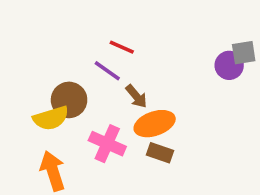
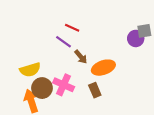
brown circle: (69, 100) -> (42, 88), moved
orange ellipse: (155, 124) -> (103, 68), moved
brown rectangle: (160, 153) -> (95, 90), turned 48

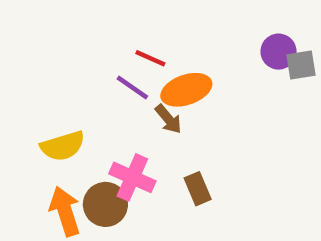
purple circle: (136, 38) -> (279, 52), moved
orange ellipse: (103, 68) -> (186, 90), moved
brown circle: (42, 88) -> (105, 204), moved

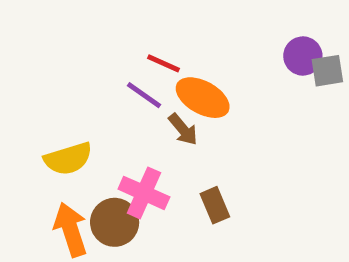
orange ellipse: (186, 90) -> (203, 98), turned 48

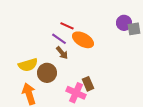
brown arrow: (183, 129) -> (62, 53), moved
pink cross: (144, 193) -> (76, 93), moved
brown circle: (115, 222) -> (47, 73), moved

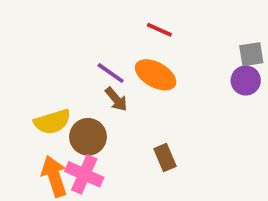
purple circle: (124, 23) -> (246, 80), moved
red line: (67, 26) -> (159, 30), moved
pink cross: (76, 93) -> (84, 174), moved

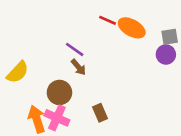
orange ellipse: (156, 75) -> (132, 28), moved
yellow semicircle: (52, 122) -> (18, 72), moved, turned -30
brown rectangle: (165, 157) -> (100, 113), moved

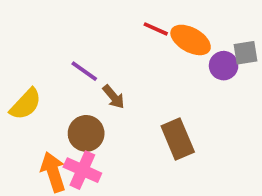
purple line: (75, 49) -> (84, 71), moved
purple circle: (166, 54) -> (224, 66), moved
brown rectangle: (100, 113) -> (178, 139), moved, size x1.5

